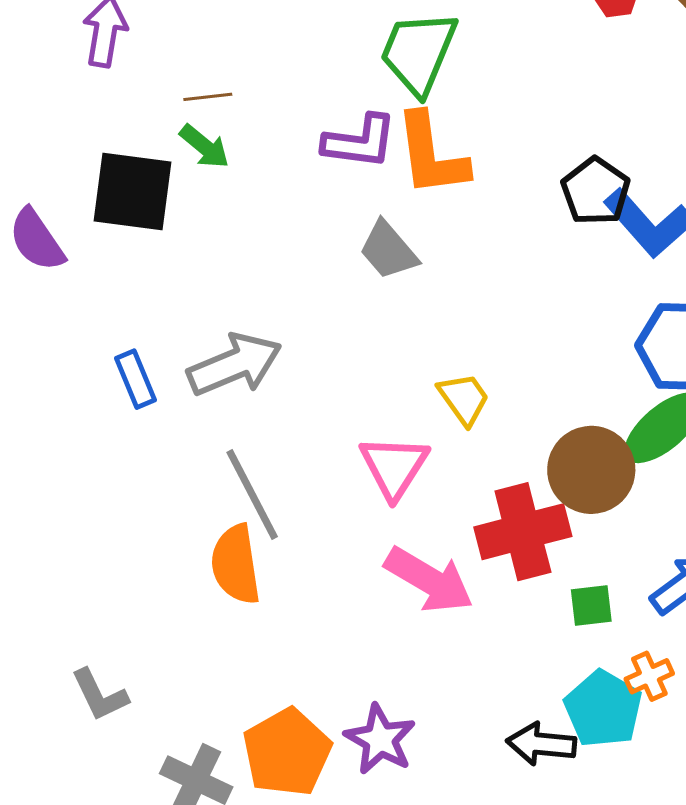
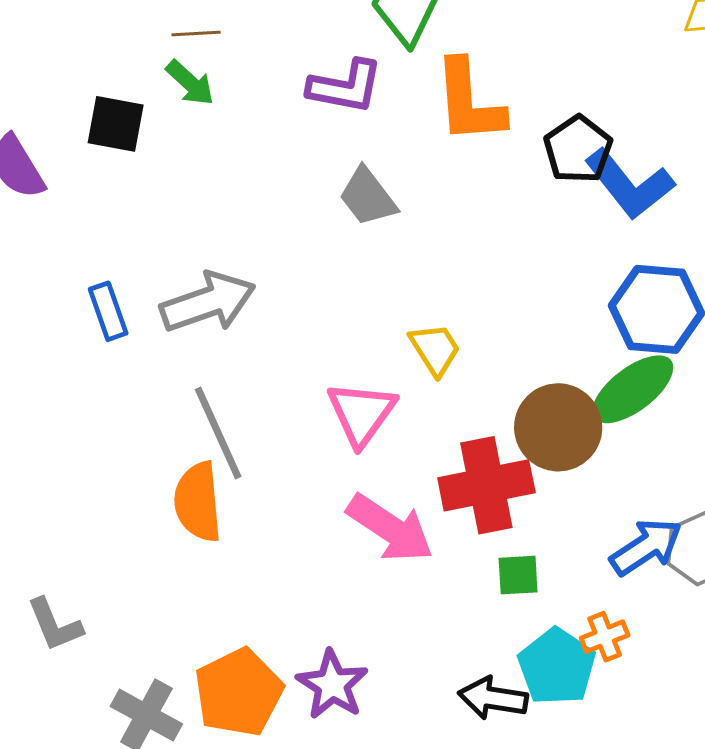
orange L-shape: (431, 155) -> (469, 102), moved
black square: (132, 192) -> (116, 124), size x0.7
green square: (591, 605) -> (518, 575), moved

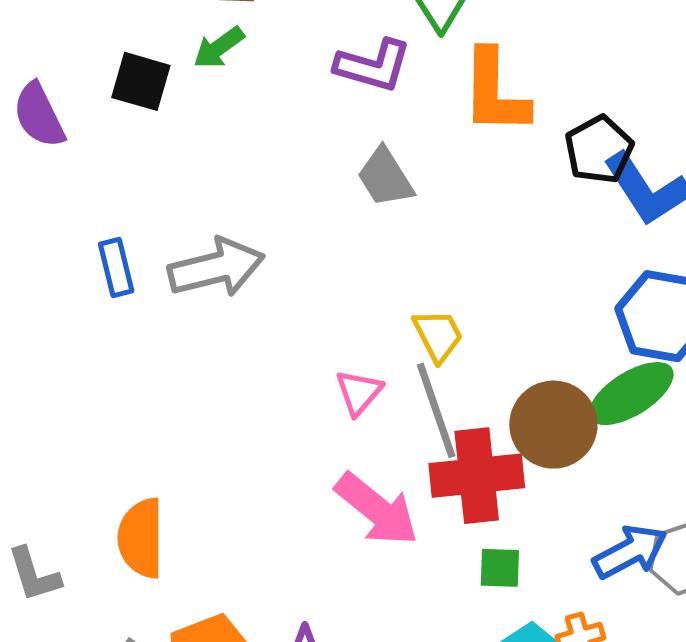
green arrow: (190, 83) -> (219, 48), turned 96
pink triangle: (361, 413) -> (359, 392), size x0.7
gray line: (218, 433) -> (436, 410), moved
orange semicircle: (198, 502) -> (141, 538), moved

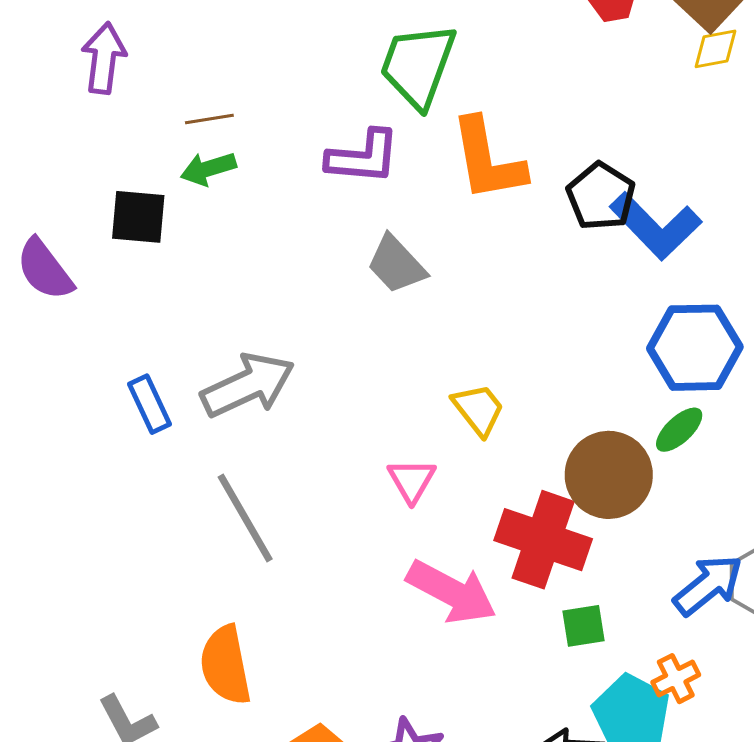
green arrow: (219, 48) -> (208, 169), turned 30
green ellipse: (631, 394) -> (679, 430), size x0.6
gray line: (436, 410) -> (245, 518), moved
red cross: (477, 476) -> (543, 540), turned 36

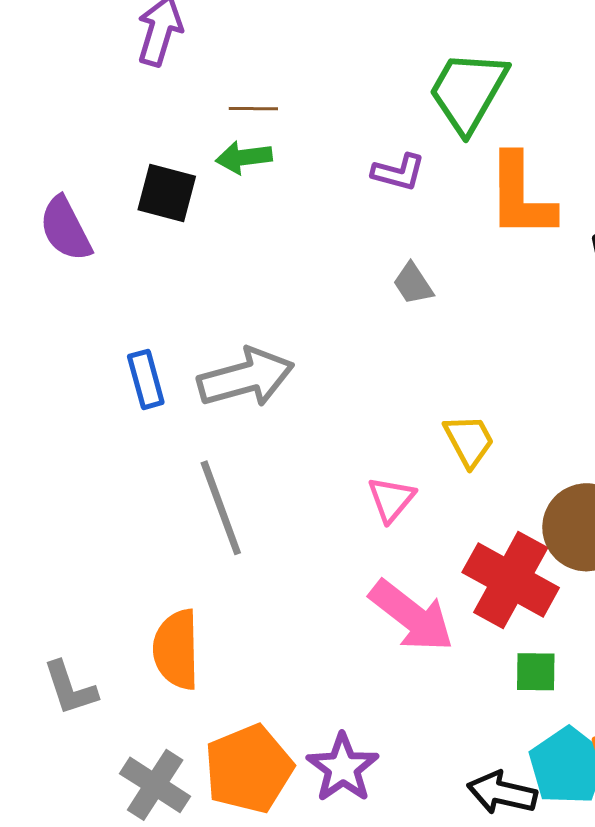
purple L-shape: (363, 157) -> (398, 172), size x0.7
gray trapezoid: (396, 264) -> (413, 284), size x0.7

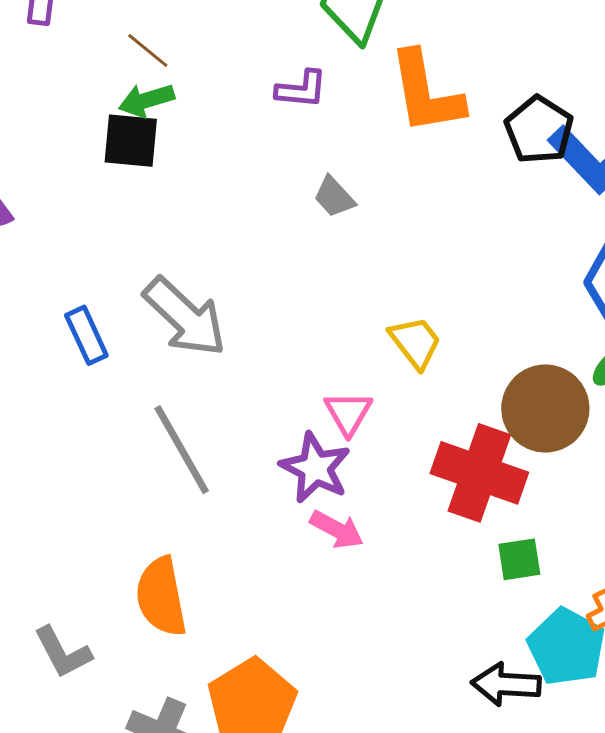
brown line: (253, 109) -> (148, 51), turned 48
black square: (167, 193) -> (131, 141), moved
gray arrow: (246, 378) -> (185, 317), turned 68
pink arrow: (412, 616) -> (337, 530), moved, size x0.6
purple star: (343, 768) -> (315, 468), moved

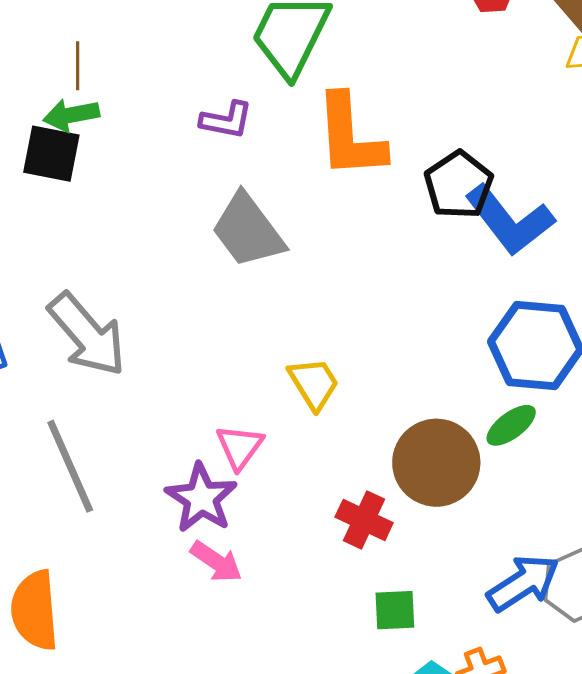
brown line: (148, 51) -> (78, 66), turned 45
gray trapezoid: (334, 197) -> (248, 230), size x1.8
red cross: (479, 473) -> (364, 520), size x0.6

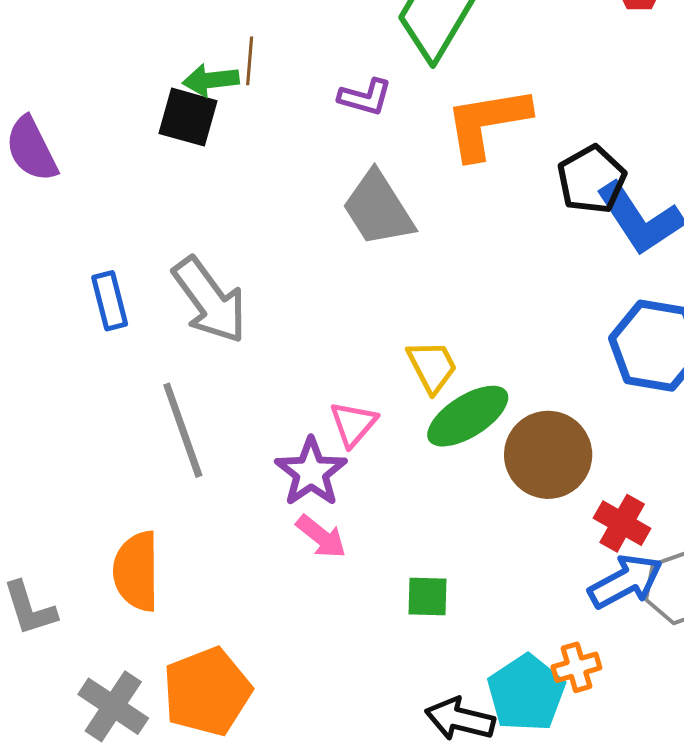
brown line: (78, 66) -> (250, 61), moved
orange L-shape: (350, 136) -> (487, 123), turned 80
green ellipse: (511, 425) -> (468, 416), moved, size x1.6
red cross: (364, 520) -> (622, 523), moved
green square: (395, 610) -> (428, 596), moved

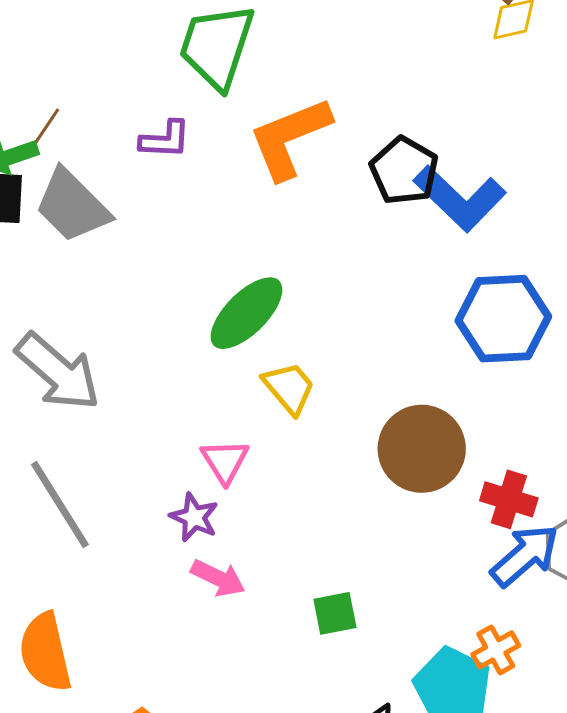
brown line: (250, 61) -> (45, 129), turned 42
gray trapezoid: (378, 209) -> (72, 206), moved
green ellipse: (468, 416) -> (246, 313), moved
purple star: (311, 472) -> (194, 517), size x0.7

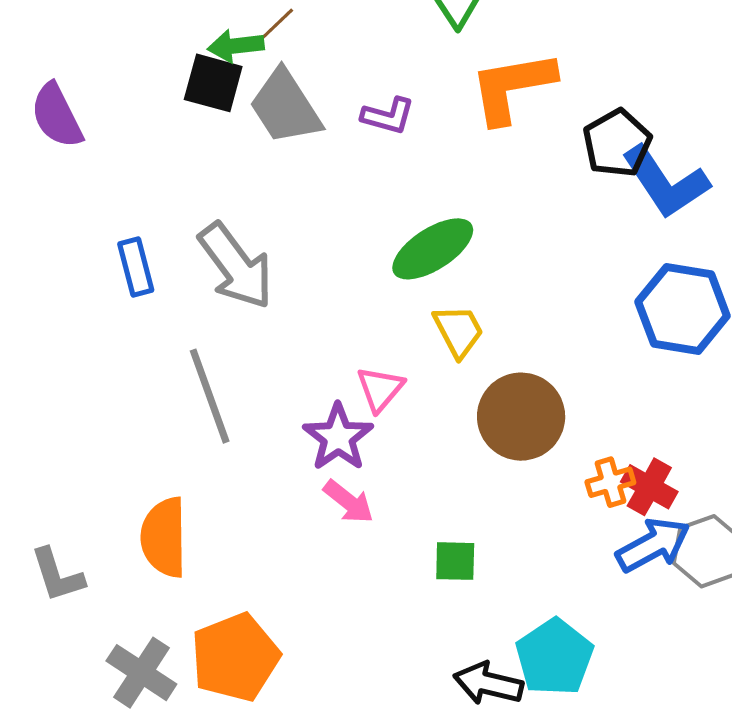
purple L-shape: (165, 140) -> (388, 116), moved
brown circle: (422, 449) -> (521, 417), moved
purple star: (194, 517) -> (338, 437), size x1.4
orange cross: (496, 650) -> (610, 482), moved

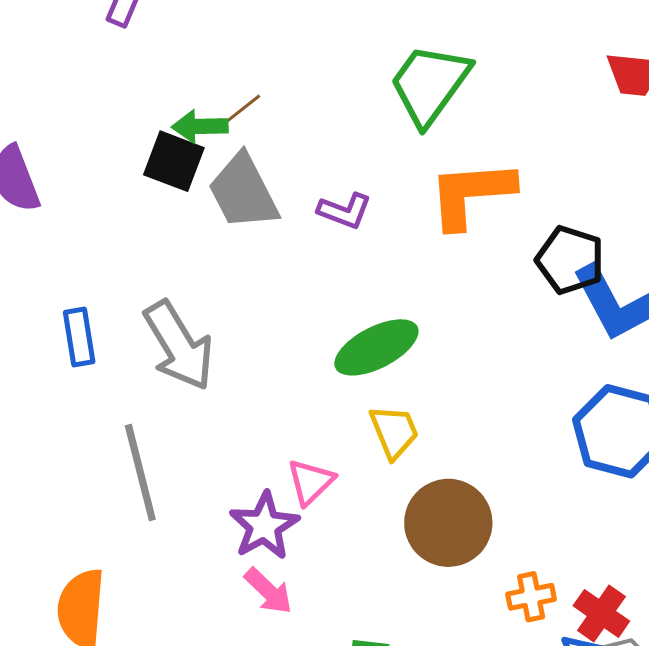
black pentagon: (617, 143) -> (570, 260), turned -30
red cross: (649, 487) -> (601, 613), moved

